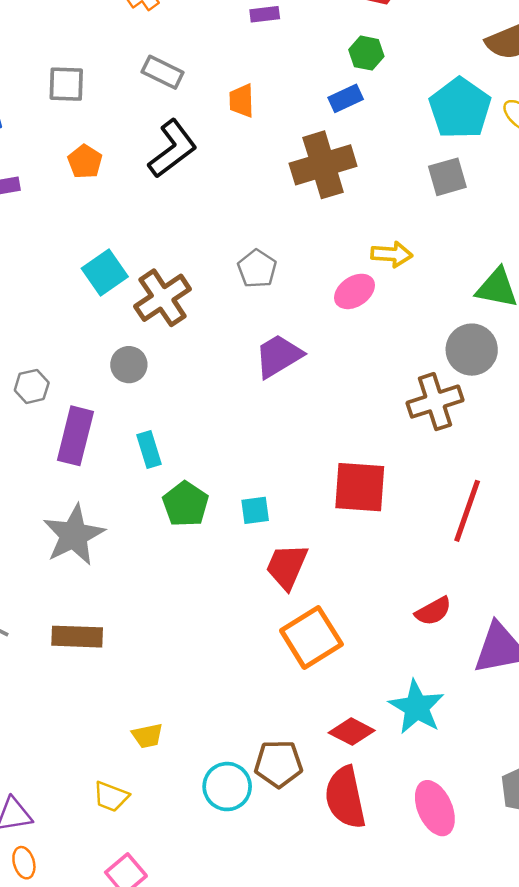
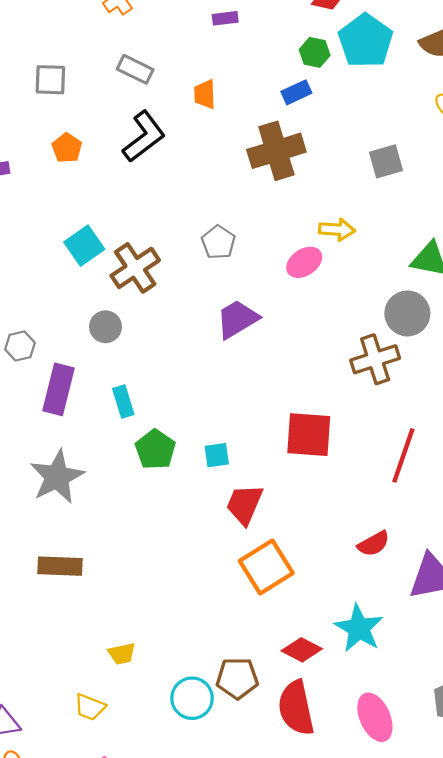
cyan pentagon: (460, 108) -> (366, 41), moved

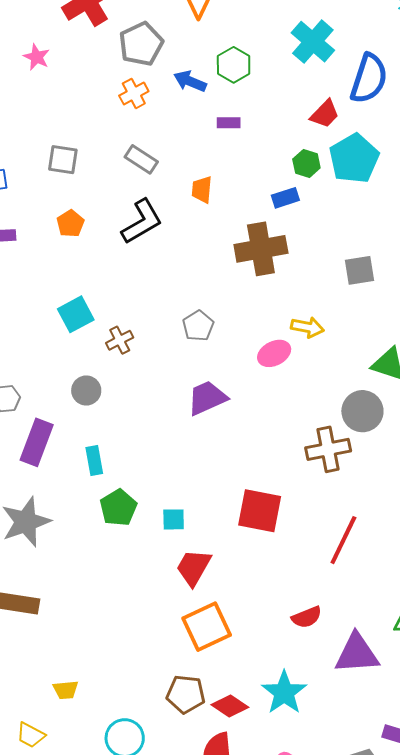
brown cross: (135, 268) -> (120, 340), size x0.6
brown pentagon: (237, 678) -> (186, 694), moved

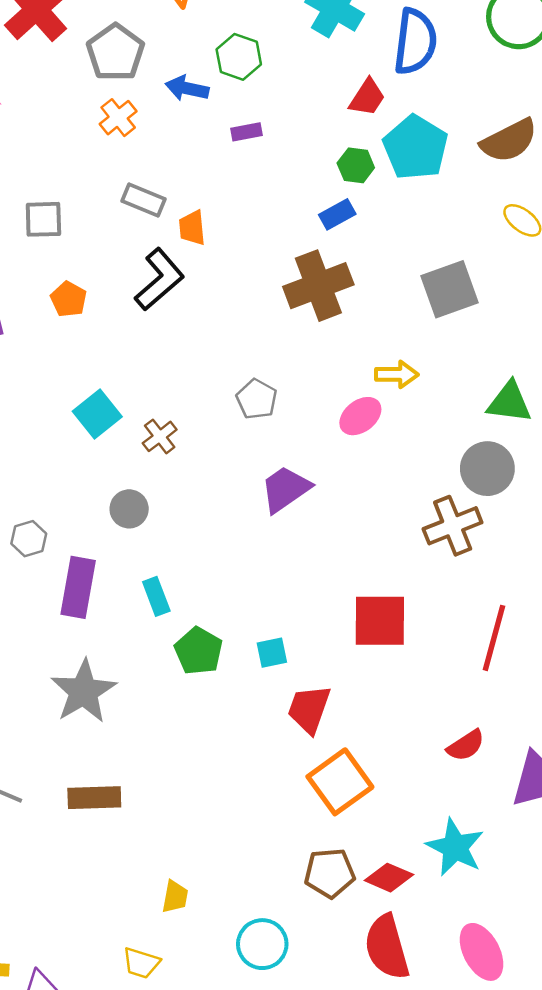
orange trapezoid: (202, 190) -> (192, 228), moved
gray square: (360, 270) -> (450, 289), size x1.4
yellow trapezoid: (66, 690) -> (175, 897), turned -64

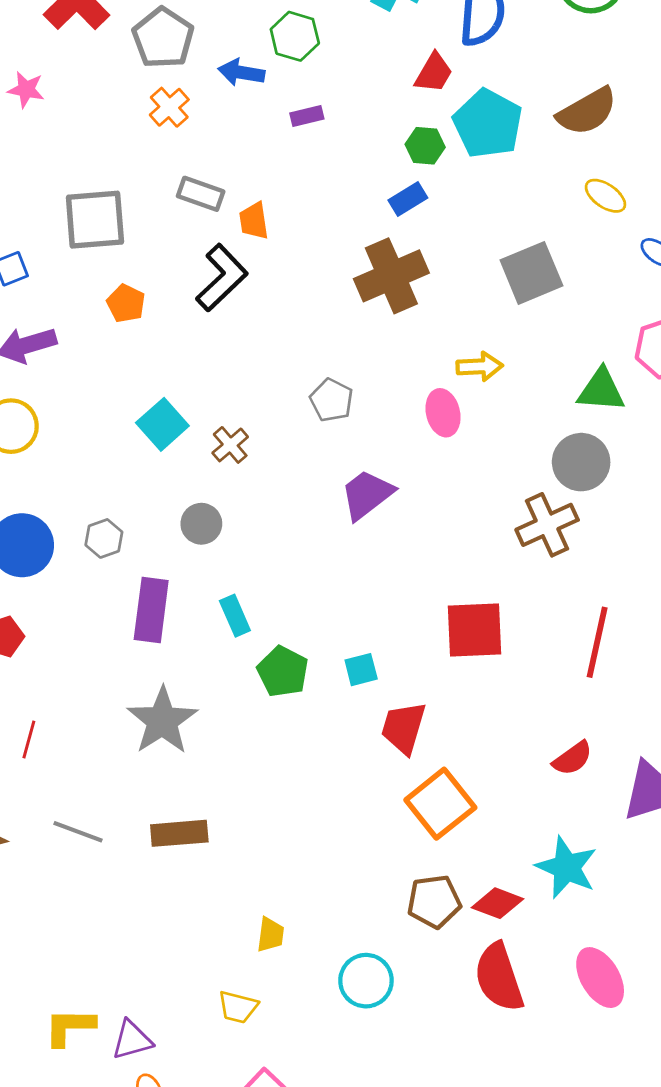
gray square: (43, 219) -> (95, 220), size x1.5
pink ellipse: (360, 416) -> (443, 413), turned -63
gray hexagon: (29, 539) -> (104, 538), moved

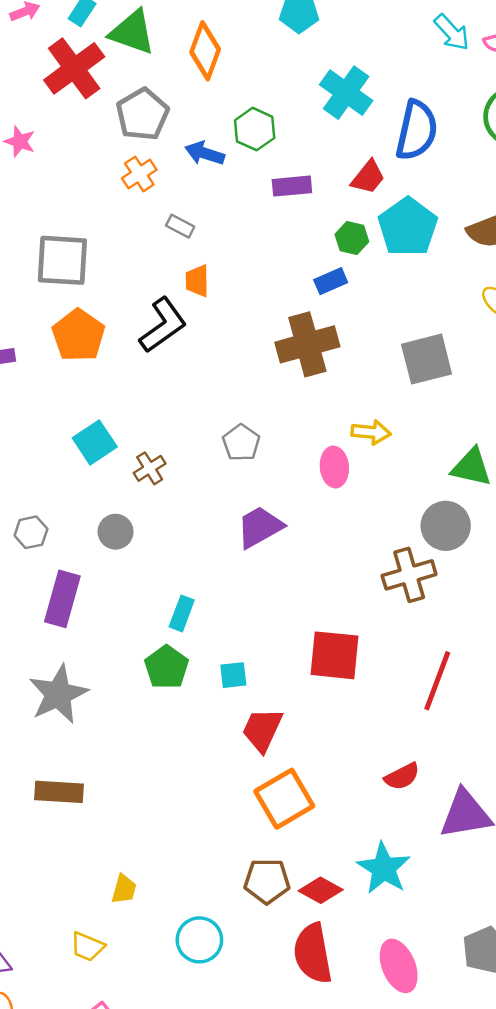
purple rectangle: (307, 116) -> (292, 186), moved, size x1.4
gray rectangle: (201, 194) -> (180, 226), moved, size x0.7
orange pentagon: (126, 303) -> (78, 335), size x1.6
cyan rectangle: (235, 616) -> (182, 613), moved, turned 36

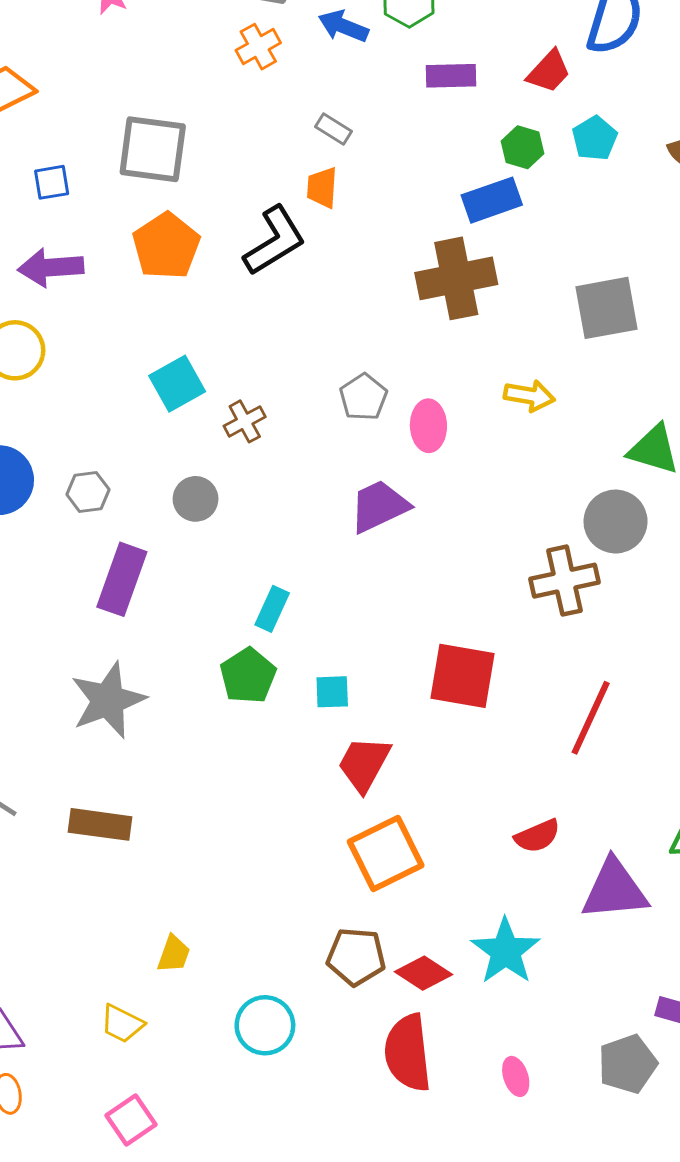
gray rectangle: (180, 226) -> (334, 129), moved
cyan pentagon: (408, 227) -> (595, 138), size x0.6
blue rectangle: (331, 281) -> (492, 200), size x1.4
pink ellipse: (334, 467) -> (428, 426), moved
pink ellipse: (399, 966) -> (516, 1076), size x0.6

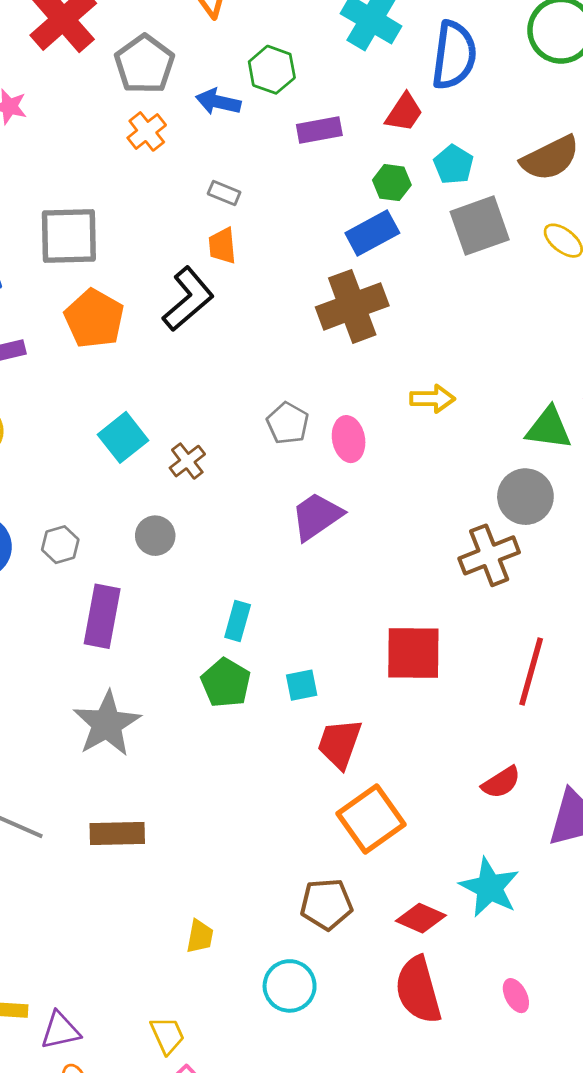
gray square: (606, 308) -> (480, 226), moved
brown pentagon: (356, 957) -> (326, 904), moved
yellow trapezoid: (122, 1024) -> (167, 1035), moved, turned -132

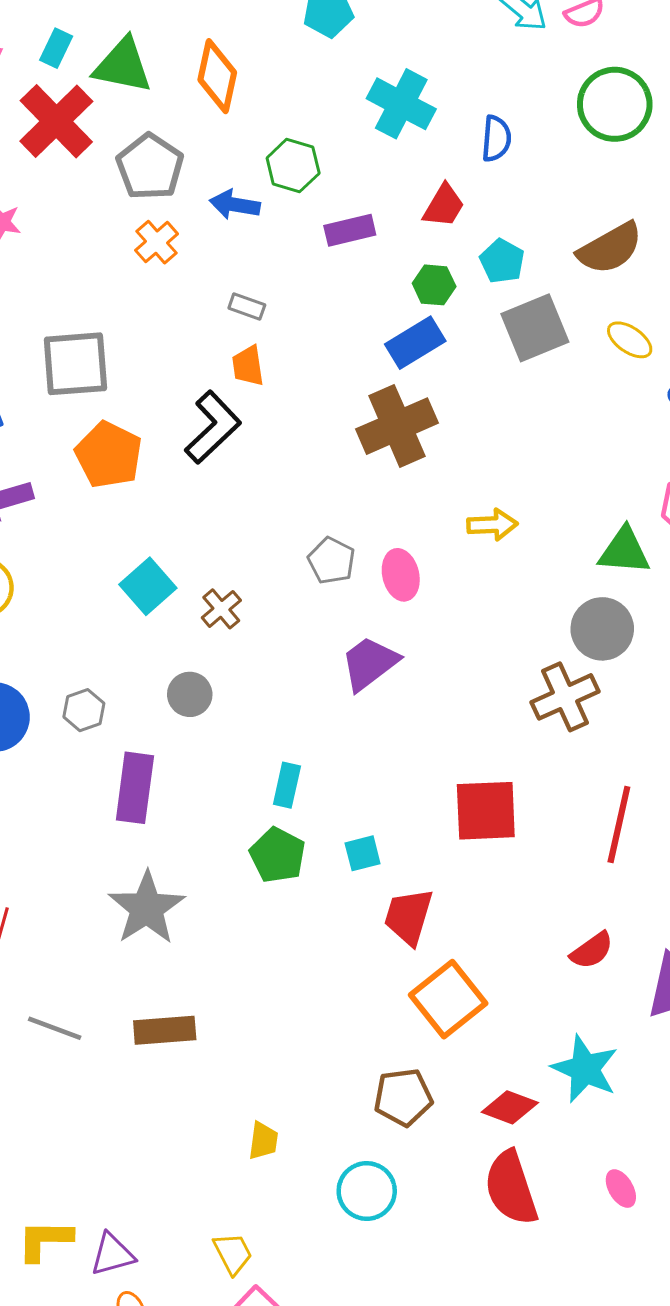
blue semicircle: (454, 55) -> (496, 139), size x0.6

